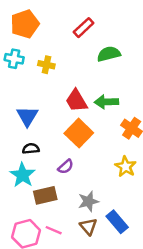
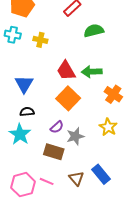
brown rectangle: (45, 195) -> (54, 152), moved, turned 30
gray star: (88, 201) -> (75, 136), moved

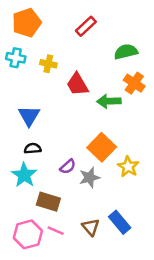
green semicircle: (94, 31) -> (126, 52), moved
red trapezoid: (66, 71) -> (77, 84), moved
orange cross: (113, 94) -> (134, 83), moved
orange square: (68, 98) -> (102, 147), moved
brown rectangle: (54, 152) -> (48, 202), moved

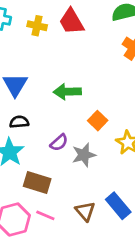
red trapezoid: (77, 84) -> (71, 22), moved
green arrow: (109, 101) -> (67, 92), moved
orange square: (102, 147) -> (98, 121), size x0.6

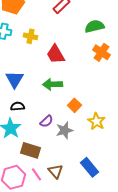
red trapezoid: (71, 22) -> (56, 54), moved
brown triangle: (85, 211) -> (56, 171), moved
pink line: (45, 215) -> (36, 174), turned 32

